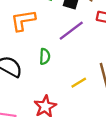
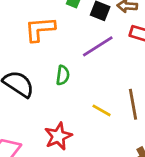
yellow line: (79, 83) -> (102, 110), turned 56

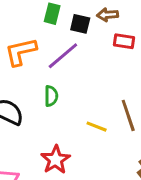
purple line: (98, 46) -> (63, 56), moved

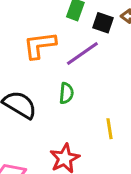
yellow line: (97, 127) -> (110, 129), turned 54

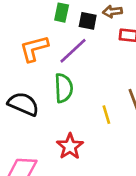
green semicircle: (66, 93) -> (64, 88), size x1.5

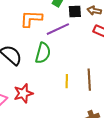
black square: (88, 21) -> (75, 12), turned -32
red star: (70, 146) -> (23, 93), moved

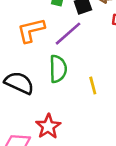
yellow line: (67, 81) -> (93, 85), moved

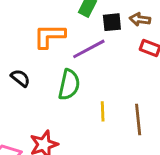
black semicircle: (19, 83) -> (20, 78), moved, size x0.6

